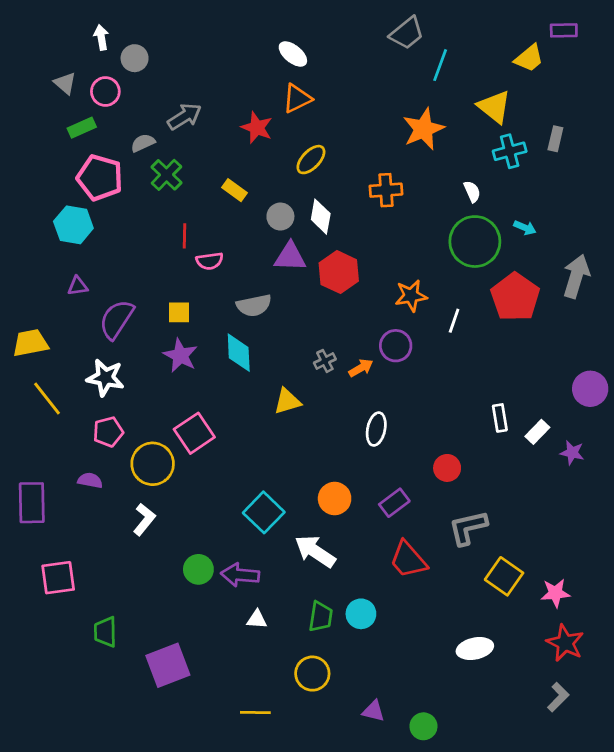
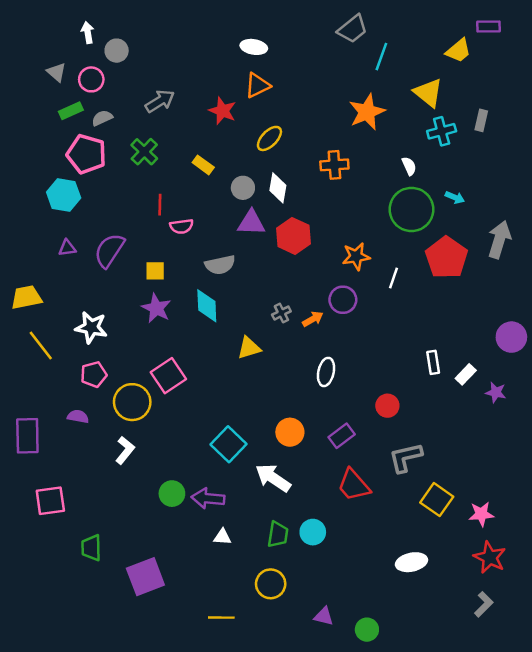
white ellipse: (293, 54) -> (254, 47), turned -30
gray semicircle: (143, 143) -> (102, 118), moved
purple semicircle: (116, 319) -> (109, 250), moved

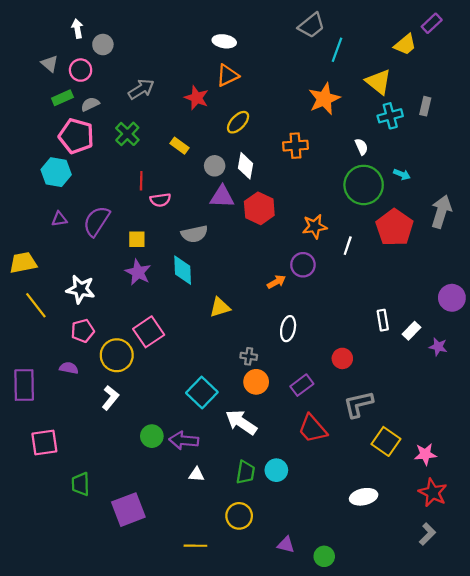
purple rectangle: (489, 26) -> (432, 23), turned -42
gray cross: (281, 313) -> (249, 356), moved, turned 35

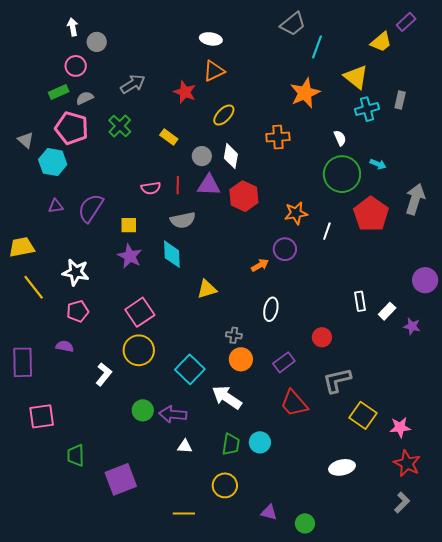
gray triangle: (50, 64) -> (26, 140), moved
red line: (141, 181) -> (178, 185), moved
yellow circle: (117, 355) -> (139, 350), moved

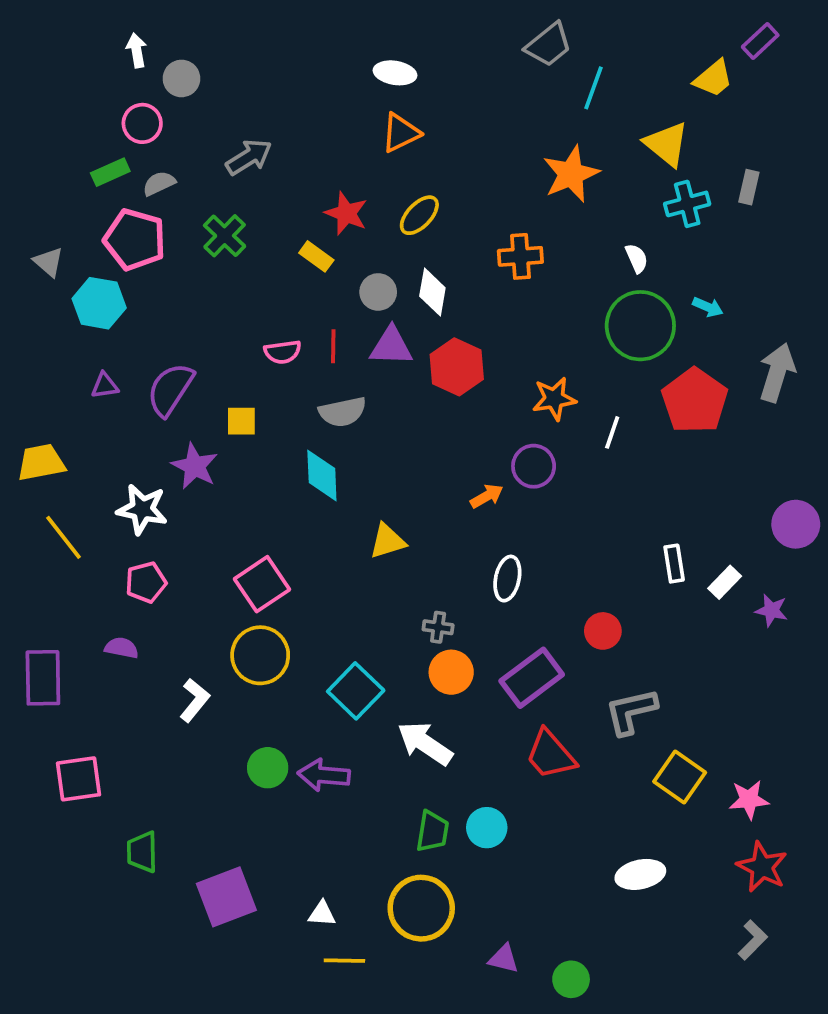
red star: (185, 92) -> (346, 213), moved
purple star: (130, 256) -> (195, 466), moved
purple rectangle: (284, 362) -> (532, 678), size x1.5
white triangle: (185, 446) -> (322, 914), moved
yellow circle: (225, 485) -> (421, 908), size x1.4

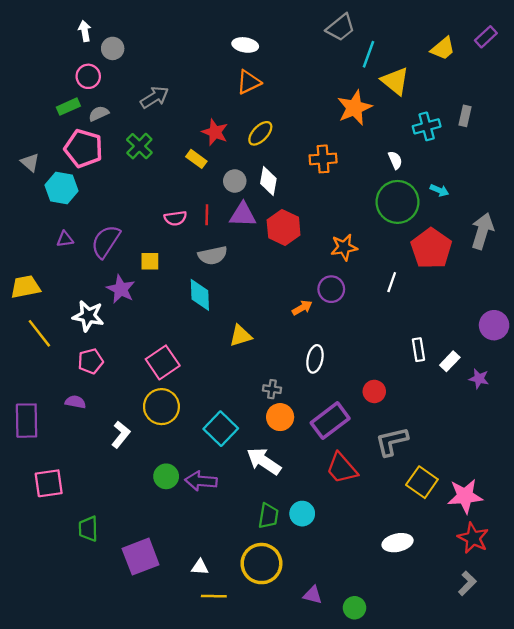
purple rectangle: (760, 41) -> (486, 37), moved
yellow triangle: (667, 144) -> (395, 81), moved
white line: (612, 432) -> (392, 282), moved
pink star: (749, 800) -> (465, 496), size x1.4

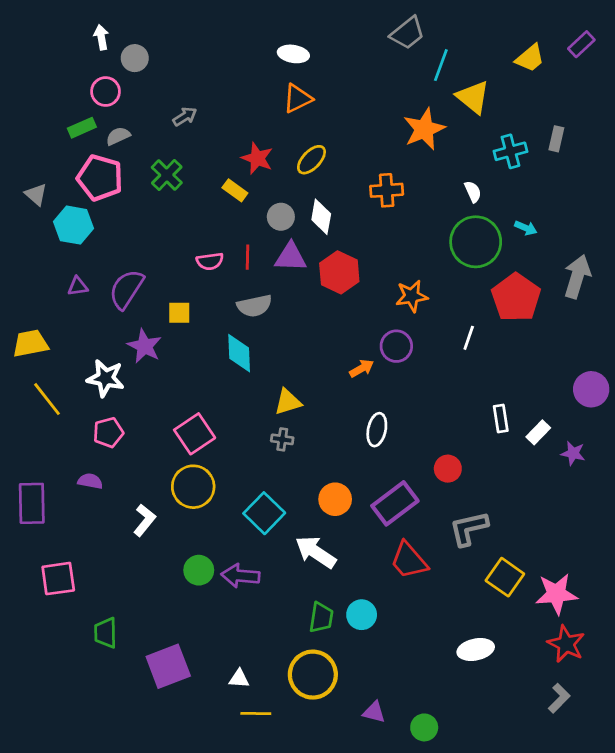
gray arrow: (154, 97) -> (185, 117), size x0.7
gray cross: (272, 389) -> (282, 439), moved

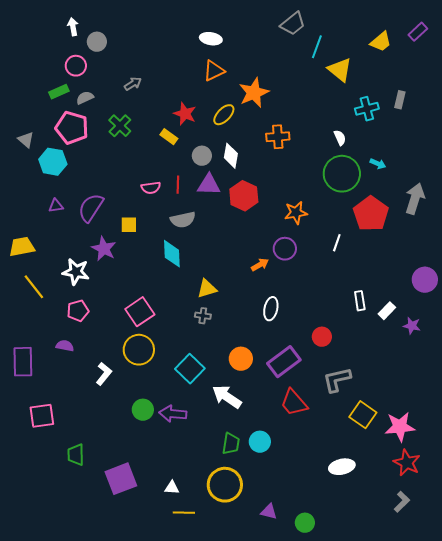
orange star: (424, 129) -> (254, 93), moved

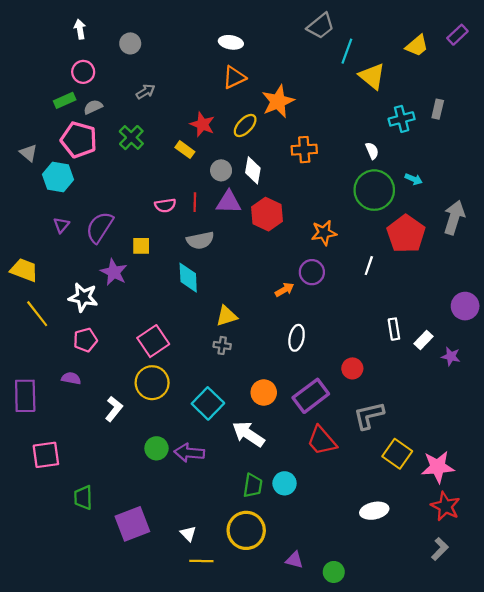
gray circle: (97, 42) -> (130, 43), moved
purple triangle: (56, 206) -> (61, 225), turned -42
yellow trapezoid: (22, 247) -> (24, 270), turned 32
white triangle: (172, 488) -> (188, 534), turned 42

